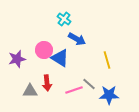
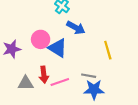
gray line: (89, 84) -> (89, 76), turned -32
pink line: (74, 90) -> (60, 82), moved
blue star: (109, 95) -> (94, 90), moved

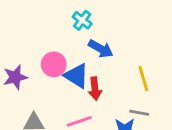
red arrow: (44, 75) -> (95, 89), moved
gray line: (89, 76) -> (139, 113), moved

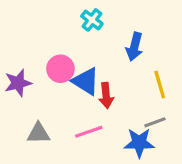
blue arrow: (101, 49) -> (134, 47), moved, turned 75
gray line: (139, 113) -> (155, 122), turned -30

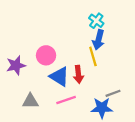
cyan cross: (92, 20) -> (96, 21), moved
blue triangle: (86, 81) -> (59, 77), moved
yellow line: (160, 84) -> (93, 56), moved

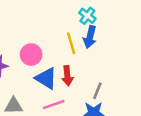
yellow line: (93, 56) -> (71, 43), moved
gray line: (113, 93) -> (97, 91), moved, turned -48

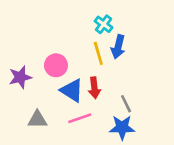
cyan cross: (87, 16) -> (104, 24), moved
gray line: (97, 91) -> (126, 104), turned -48

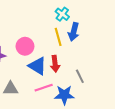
blue star: (122, 127) -> (64, 95), moved

